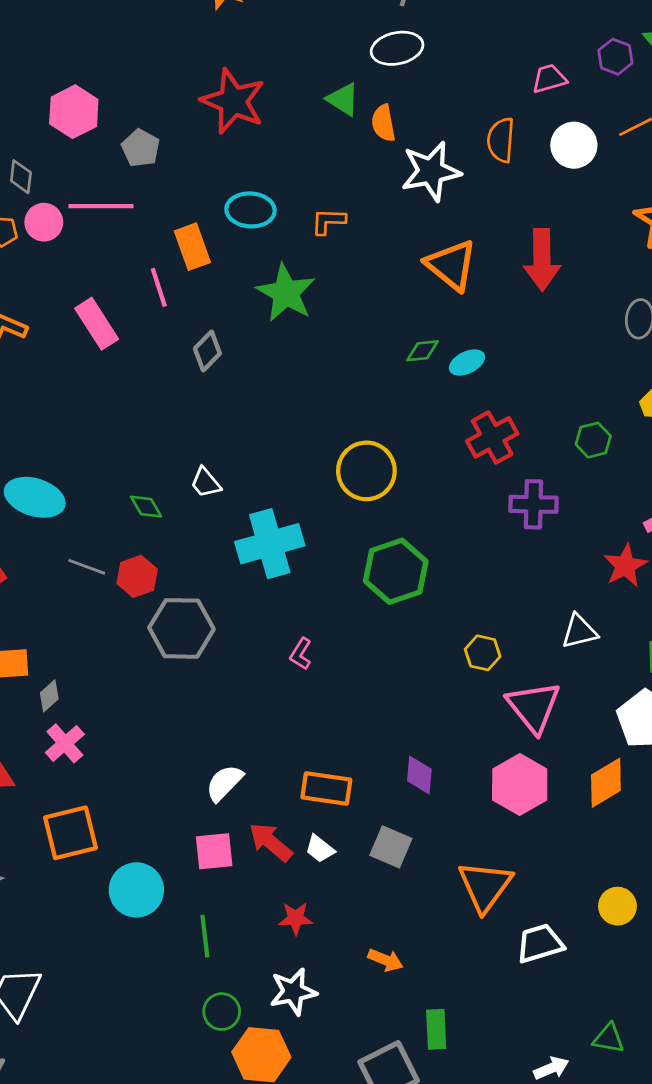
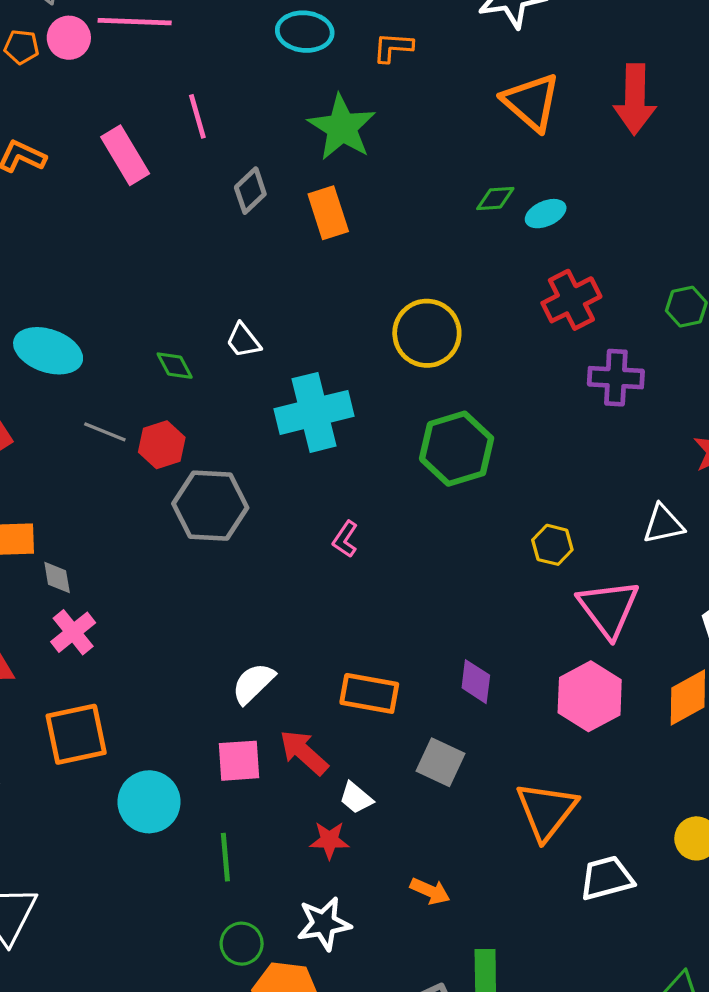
orange rectangle: (192, 247) -> (328, 213), moved
gray diamond: (49, 696) -> (57, 578), turned -60
white trapezoid: (320, 849) -> (356, 798), moved

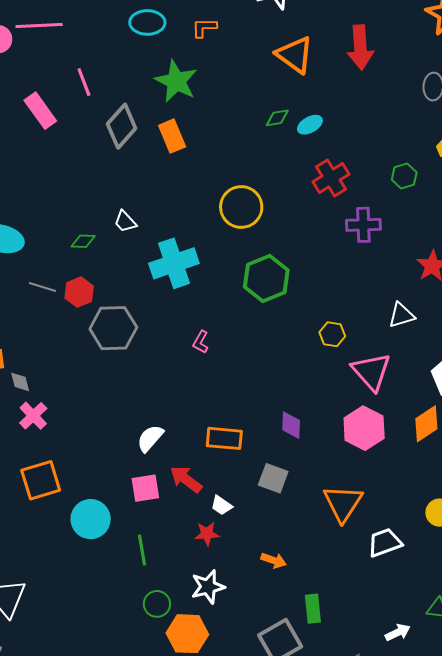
gray diamond: (250, 191) -> (122, 126), size x1.5
green diamond: (175, 366) -> (83, 241), turned -55

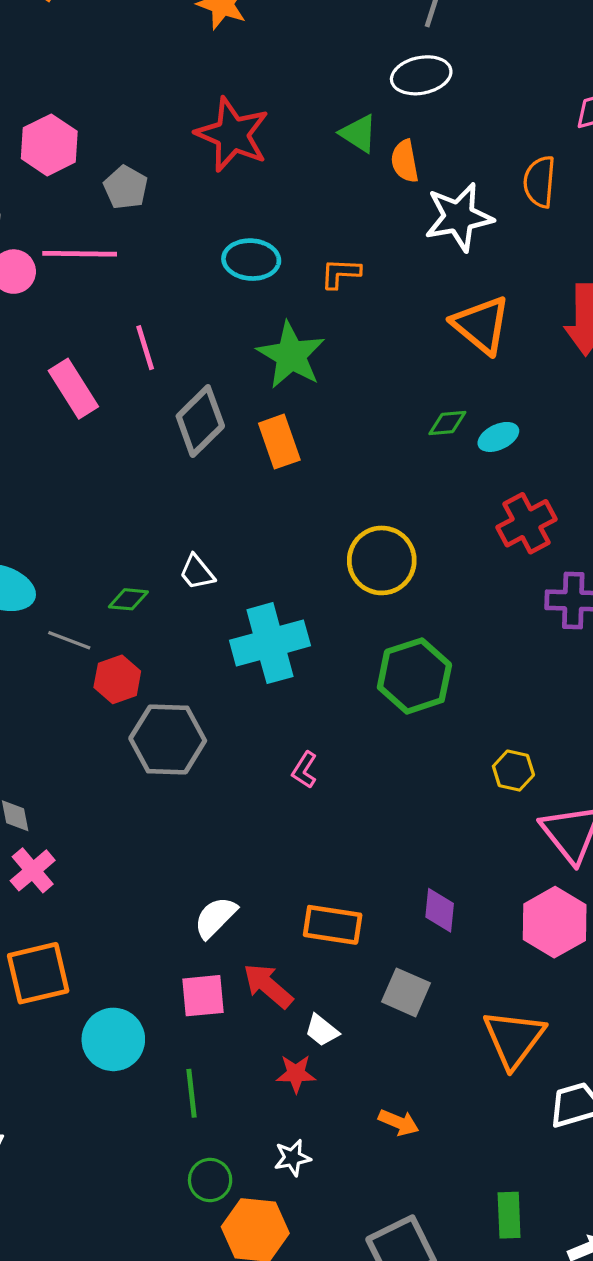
gray line: (42, 287) -> (69, 640), moved
white star: (208, 587) -> (292, 1158), size x0.7
green rectangle: (313, 609) -> (509, 1215), moved

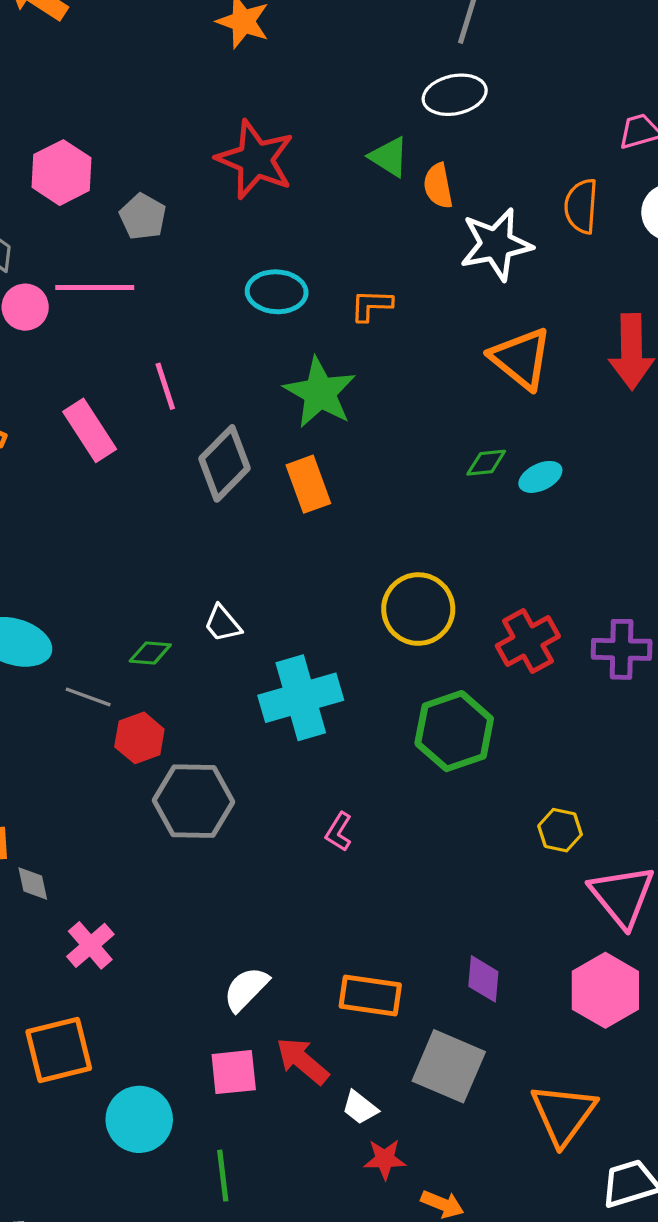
red cross: (527, 523) -> (528, 641), moved
pink cross: (33, 870) -> (90, 945), moved
gray square: (406, 992) -> (449, 1066), size x1.4
red star: (296, 1074) -> (385, 1159), moved

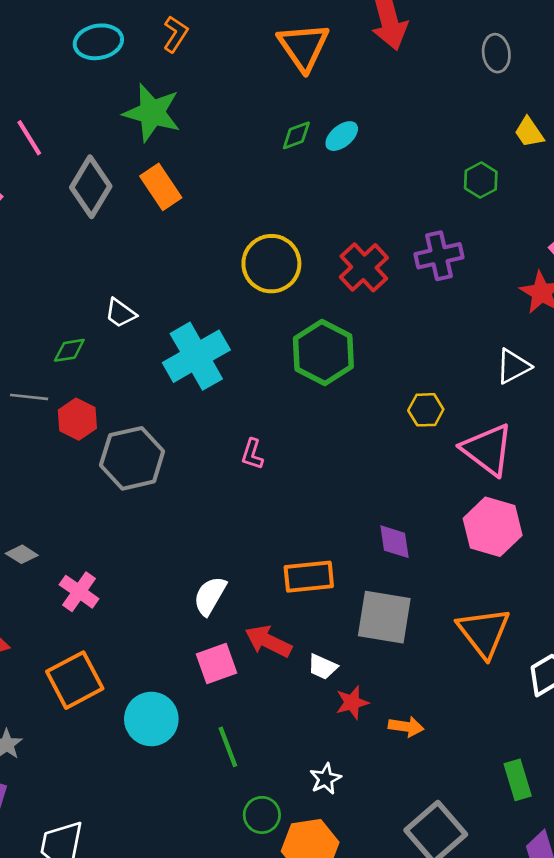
orange L-shape: (371, 305) -> (175, 34), turned 135
orange triangle: (521, 358) -> (303, 47), turned 30
gray diamond: (33, 883) -> (22, 554), turned -32

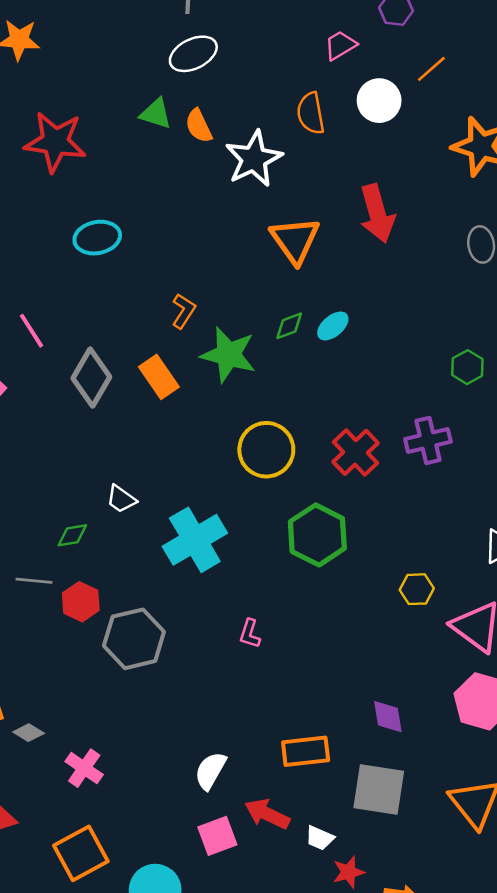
orange L-shape: (175, 34) -> (184, 311), moved
green star: (152, 113) -> (228, 355), moved

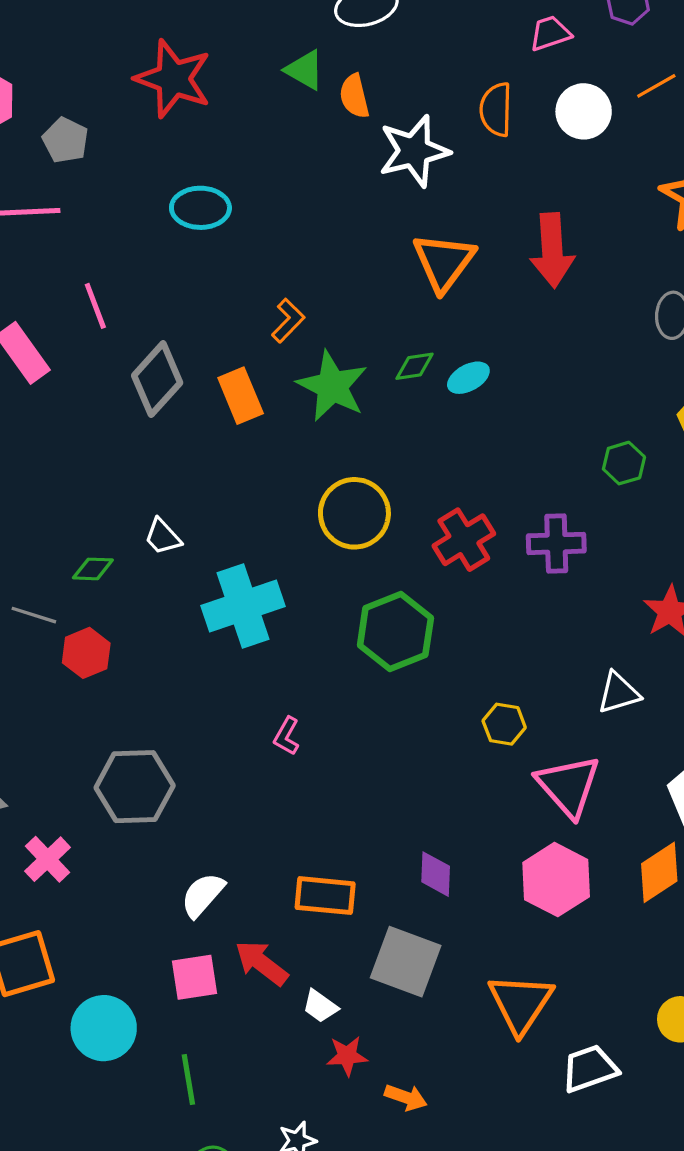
gray hexagon: (134, 639) -> (135, 787), moved

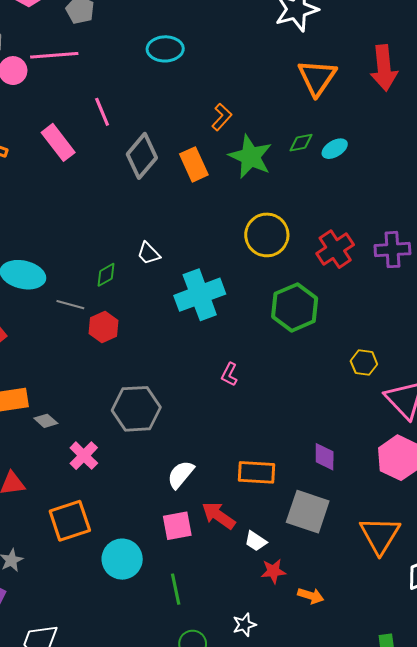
green diamond: (93, 569) -> (106, 275), turned -30

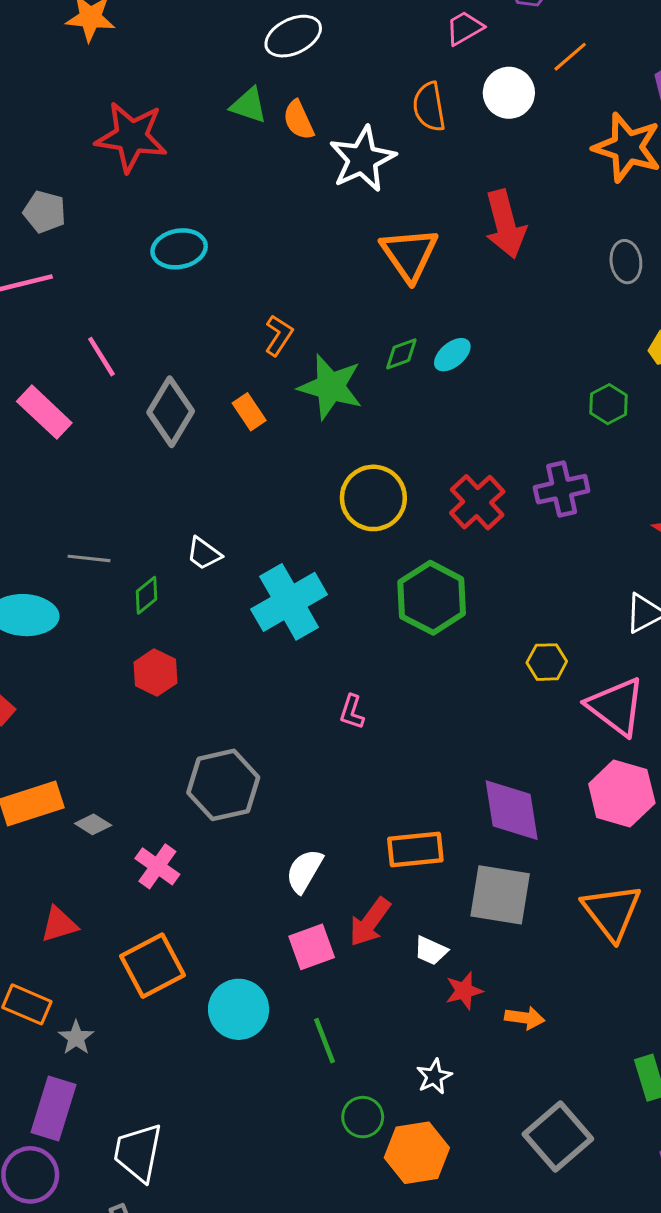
orange rectangle: (194, 164) -> (249, 412), size x0.7
gray line: (70, 305) -> (89, 558), moved
purple diamond: (325, 457) -> (512, 810), size x1.6
red arrow: (219, 515) -> (370, 922), turned -80

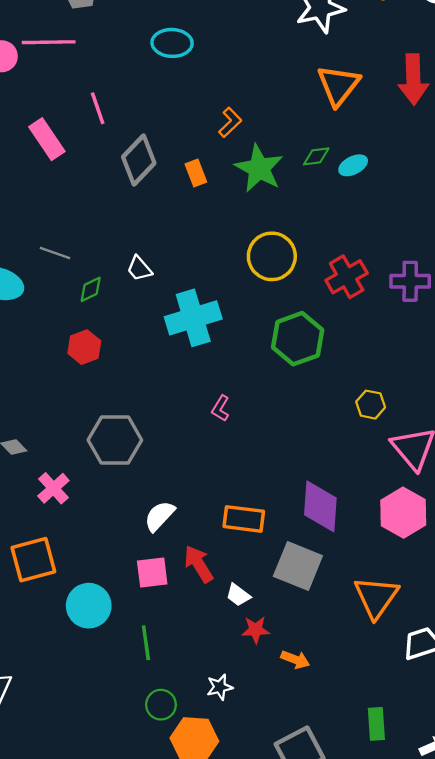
red arrow: (370, 922) -> (199, 564), turned 99

